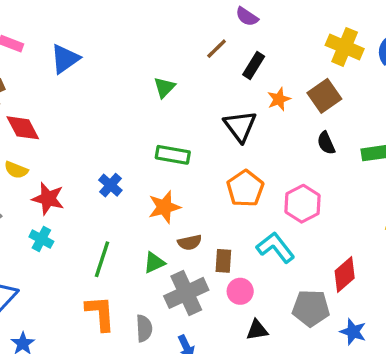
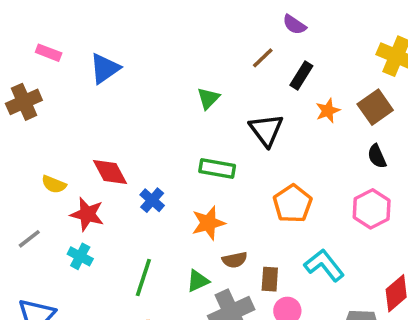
black triangle: (240, 126) -> (266, 130), moved
red diamond: (23, 128) -> (110, 172), moved
pink hexagon: (303, 204) -> (372, 209), moved

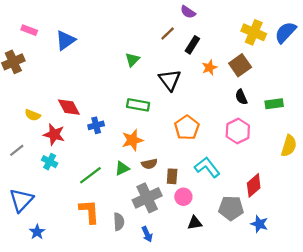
blue cross: (152, 200) -> (96, 125), turned 35
green line: (143, 277) -> (90, 175), turned 35
green triangle: (198, 281) -> (122, 168), moved

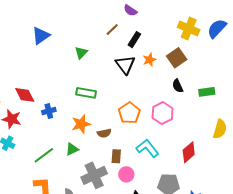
blue triangle: (65, 40) -> (41, 36), moved
black triangle: (170, 80) -> (125, 65), moved
pink hexagon: (238, 131) -> (163, 113), moved
brown semicircle: (149, 164) -> (104, 133), moved
red diamond: (254, 185) -> (189, 152), moved

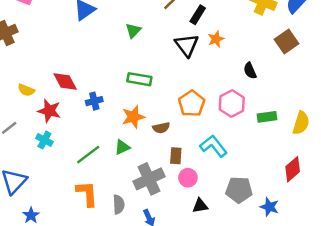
brown square: (177, 58) -> (286, 41), moved
green rectangle: (207, 92) -> (267, 117), moved
red diamond: (189, 152) -> (293, 169), moved

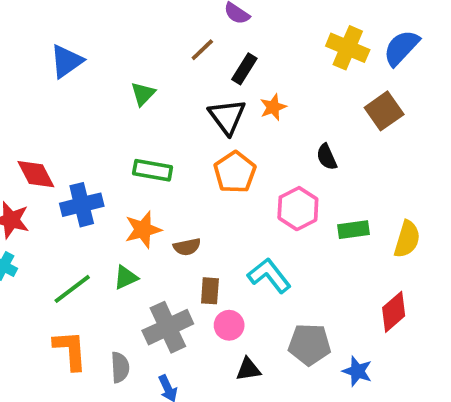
blue cross: (94, 101) -> (82, 205), size x1.5
orange pentagon: (192, 103) -> (235, 172), moved

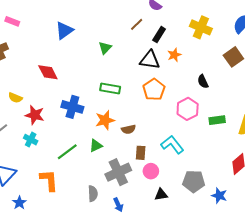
yellow cross: (348, 48) -> (201, 27), moved
black triangle: (227, 117) -> (150, 60), turned -45
red diamond: (36, 174) -> (48, 72), moved
blue cross: (82, 205) -> (72, 107), turned 30
orange L-shape: (70, 350) -> (49, 180), moved

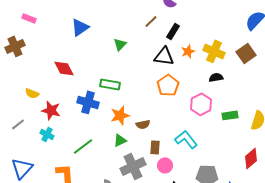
yellow cross: (201, 27) -> (214, 51), moved
black semicircle: (203, 81) -> (216, 77), turned 104
green rectangle: (110, 89) -> (110, 84), moved
green triangle: (96, 146) -> (120, 140), moved

